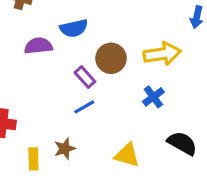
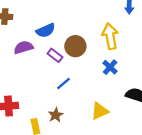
yellow arrow: (162, 54) -> (110, 36), turned -80
purple rectangle: (85, 77) -> (55, 55), moved
yellow triangle: (127, 155) -> (100, 111), turned -30

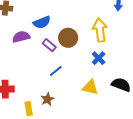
yellow triangle: (100, 111) -> (90, 87), moved, turned 36

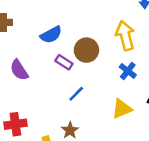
purple semicircle: (21, 37) -> (19, 70), moved, turned -102
yellow triangle: (90, 87) -> (122, 109), turned -30

